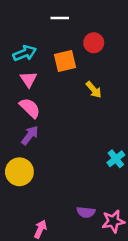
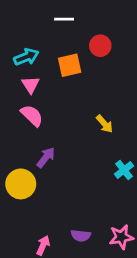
yellow arrow: (94, 90) -> (105, 124), moved
purple arrow: (30, 135) -> (46, 157), moved
purple semicircle: (86, 212) -> (81, 236), moved

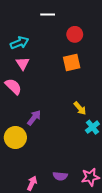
orange square: (70, 65) -> (72, 62), moved
pink semicircle: (32, 116) -> (13, 86), moved
yellow arrow: (105, 124) -> (80, 108), moved

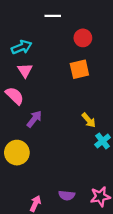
purple arrow: (34, 118) -> (34, 119), moved

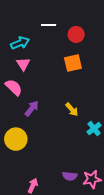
white line: (53, 16) -> (49, 25), moved
yellow arrow: (89, 120) -> (72, 109), moved
purple semicircle: (67, 195) -> (70, 176), moved

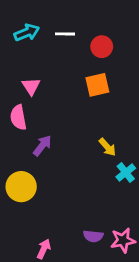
cyan arrow: (20, 43) -> (27, 33), moved
pink semicircle: (14, 87) -> (18, 117), turned -144
yellow arrow: (72, 109) -> (107, 147), moved

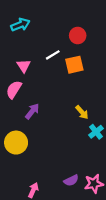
white line: (65, 34) -> (53, 55), moved, turned -32
pink semicircle: (18, 117) -> (14, 90), turned 42
purple semicircle: (93, 236) -> (71, 180), turned -32

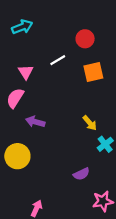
orange square: (74, 65) -> (93, 72), moved
purple arrow: (32, 111) -> (35, 122), turned -112
purple semicircle: (71, 180) -> (81, 174), moved

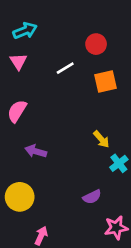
pink triangle: (26, 72) -> (18, 61), moved
purple arrow: (35, 122) -> (36, 151), moved
yellow circle: (17, 156) -> (20, 197), moved

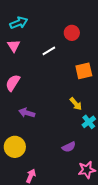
orange square: (105, 82) -> (84, 71), moved

